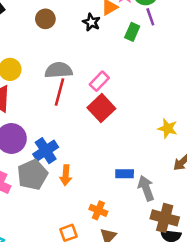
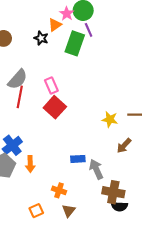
green rectangle: (132, 32) -> (75, 43), size x1.6
gray semicircle: (59, 70) -> (18, 79), turned 140
pink rectangle: (99, 81) -> (51, 85), turned -63

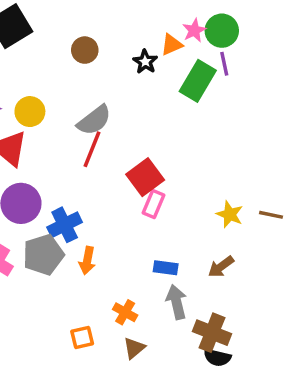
pink rectangle: (51, 85) -> (154, 204), moved, turned 35
brown arrow: (124, 146) -> (221, 267), moved
gray arrow: (96, 169) -> (176, 302), moved

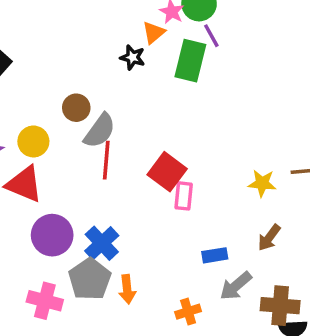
brown circle: (85, 50) -> (76, 108), moved
orange arrow: (87, 261) -> (127, 289), moved
gray arrow: (176, 302) -> (236, 286), turned -100
orange cross: (125, 312) -> (188, 312), turned -30

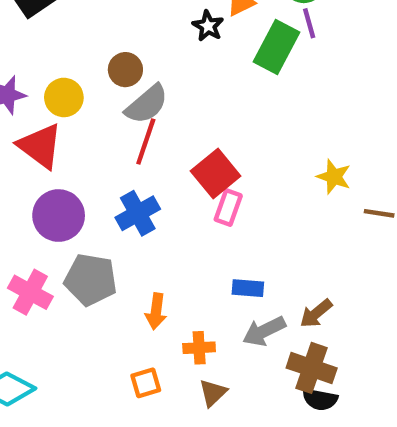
yellow star: (262, 183) -> (334, 177), moved
brown arrow: (269, 238) -> (316, 313), moved
blue cross: (102, 243) -> (138, 213), moved
gray pentagon: (90, 279) -> (91, 280), turned 30
orange arrow: (127, 289) -> (156, 311), moved

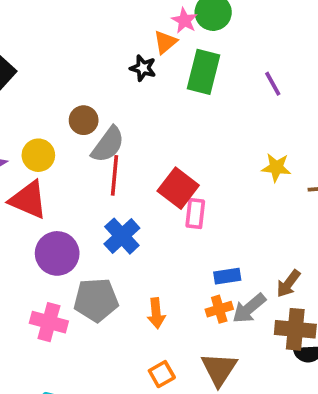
purple line: (309, 23) -> (273, 84), moved
orange cross: (199, 348) -> (219, 309), moved
brown triangle: (213, 393) -> (219, 369), size x1.5

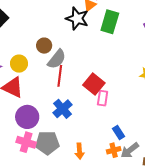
black star: (143, 68) -> (77, 19), size x1.6
blue rectangle: (227, 276) -> (119, 133), turned 64
pink cross: (49, 322) -> (26, 142), moved

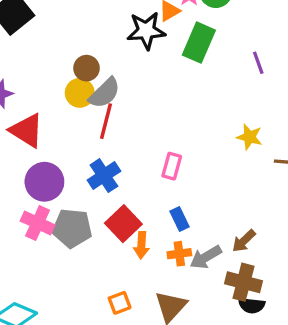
black star: (77, 19) -> (146, 31), turned -30
yellow circle: (19, 64) -> (80, 93), moved
red square: (94, 84) -> (123, 224), moved
blue rectangle: (119, 133) -> (180, 219), moved
orange arrow: (79, 151) -> (141, 245), moved

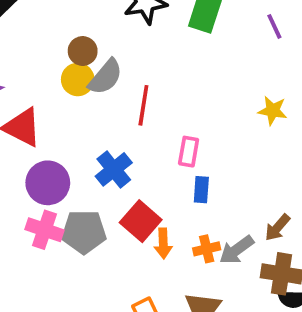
red line: (106, 121) -> (143, 105), moved
blue rectangle: (180, 219) -> (201, 190), moved, turned 35

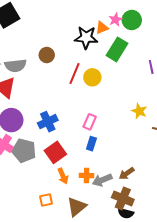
gray semicircle: (105, 77) -> (15, 66), moved, turned 30
yellow circle: (78, 79) -> (92, 77), moved
red line: (143, 105) -> (75, 74), moved
orange arrow: (163, 243) -> (63, 176), moved, turned -35

